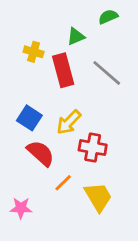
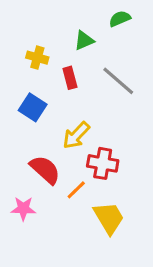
red rectangle: (63, 70) -> (70, 78), size x0.6
blue square: (29, 118) -> (33, 107), moved
orange line: (63, 183) -> (76, 190), moved
pink star: (21, 208) -> (23, 209), moved

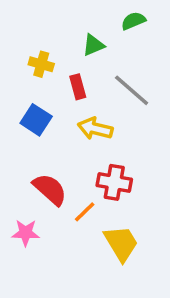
yellow arrow: (76, 135) -> (95, 129), moved, turned 60

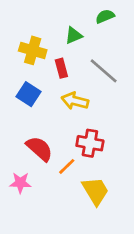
yellow cross: (41, 64) -> (33, 50), size x1.4

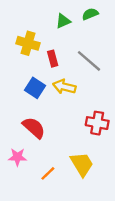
green triangle: (74, 35) -> (63, 21), moved
blue square: (29, 94) -> (35, 88), moved
red cross: (90, 143) -> (97, 123), moved
orange line: (67, 166) -> (48, 173), moved

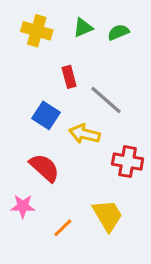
green semicircle: (90, 14) -> (118, 32), moved
yellow cross: (28, 43) -> (37, 31), moved
gray line: (89, 61) -> (106, 100), moved
yellow arrow: (64, 87) -> (84, 134), moved

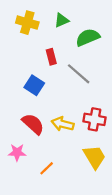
green semicircle: (118, 32) -> (88, 37), moved, size x1.5
yellow arrow: (84, 134) -> (63, 124), moved
yellow trapezoid: (108, 215) -> (95, 157), moved

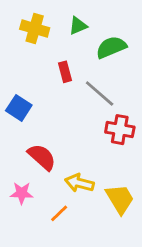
blue square: (34, 85) -> (19, 108), moved
red cross: (95, 119) -> (120, 130), moved
yellow arrow: (63, 124) -> (79, 183), moved

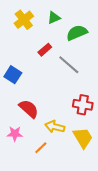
yellow cross: (35, 29) -> (24, 20), turned 36
red rectangle: (65, 72) -> (45, 50), turned 64
red cross: (120, 130) -> (83, 105), moved

